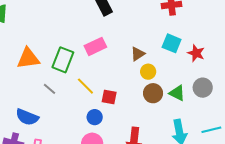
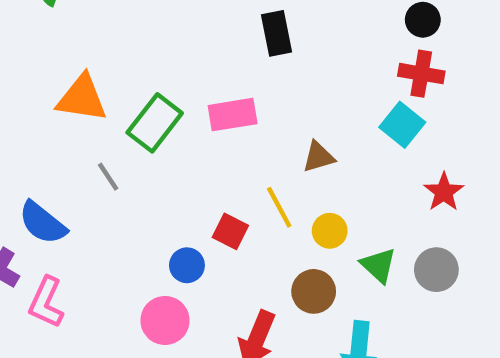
cyan square: (172, 43) -> (402, 125), moved
yellow circle: (148, 72) -> (330, 231), moved
yellow line: (85, 86) -> (279, 207), moved
brown circle: (153, 93) -> (314, 291), moved

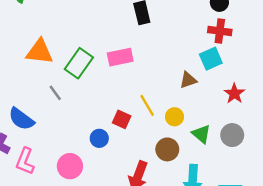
cyan square: (402, 125) -> (211, 59), turned 30
brown triangle: (318, 157) -> (188, 80), moved
pink circle: (165, 320) -> (70, 166), moved

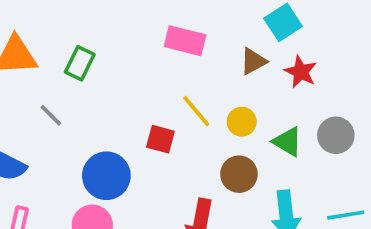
pink rectangle: (120, 57) -> (185, 41), moved, turned 35
green rectangle: (79, 63) -> (80, 63), size x0.7
red star: (234, 94) -> (301, 72), moved
blue circle: (99, 138) -> (106, 176), moved, size x1.6

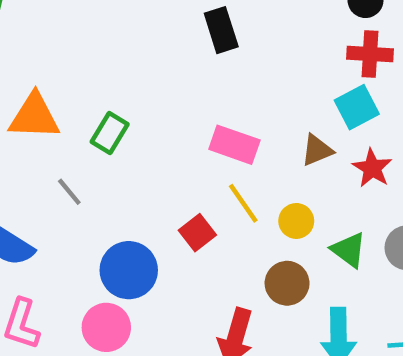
pink rectangle: (185, 41) -> (234, 145), moved
red square: (160, 139) -> (197, 233), turned 32

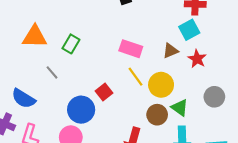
yellow circle: (296, 221) -> (161, 85), size x1.5
red square: (197, 233) -> (104, 92), moved
green triangle: (349, 250) -> (180, 108), moved

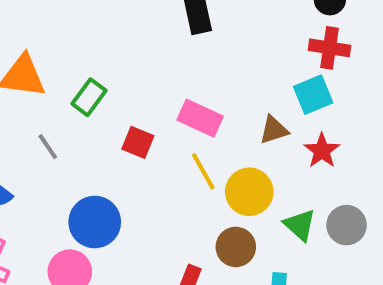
red square: (104, 92) -> (138, 142), moved, turned -35
green triangle: (180, 108) -> (300, 225), moved

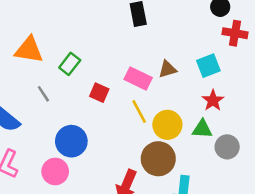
red cross: (329, 48) -> (235, 33), moved
brown triangle: (274, 130) -> (167, 69), moved
green triangle: (300, 225) -> (202, 129), moved, turned -40
brown circle: (236, 247) -> (158, 159), size x1.4

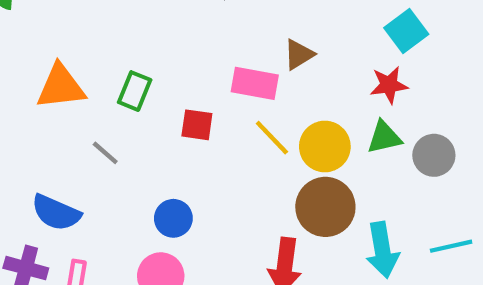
cyan square: (208, 66) -> (406, 31), moved
red star: (213, 100) -> (389, 85), turned -30
blue circle: (71, 141) -> (173, 218), size x0.7

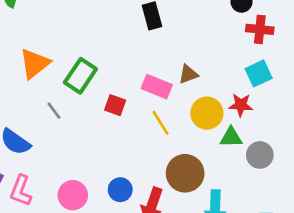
orange triangle: (61, 87) -> (35, 64), turned -44
green rectangle: (135, 91) -> (80, 76), size x1.4
yellow circle: (325, 146) -> (207, 113), moved
blue circle: (173, 218) -> (120, 190), moved

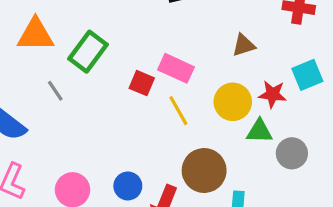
orange triangle: (35, 64) -> (35, 35), turned 36
cyan square: (259, 73) -> (307, 75), moved
brown triangle: (188, 74) -> (244, 45), moved
red square: (115, 105) -> (142, 83), moved

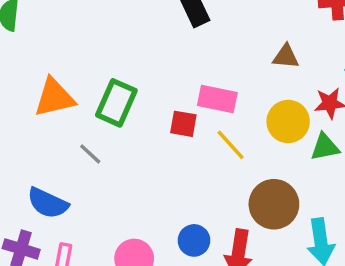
brown triangle: (244, 45) -> (286, 57), turned 35

